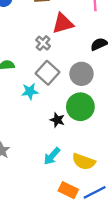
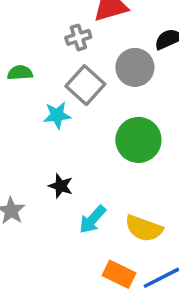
gray cross: (43, 43) -> (78, 37), turned 32
gray circle: (81, 74) -> (135, 67), moved
black star: (57, 120) -> (61, 186), moved

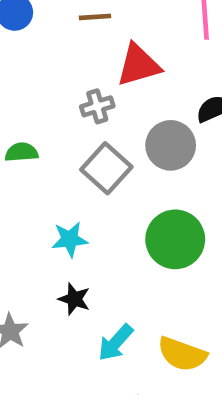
cyan star: (57, 115) -> (70, 239), moved

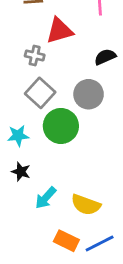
gray cross: (97, 106) -> (35, 56), turned 30
gray circle: (171, 145) -> (89, 94), moved
green circle: (175, 239) -> (61, 126), moved

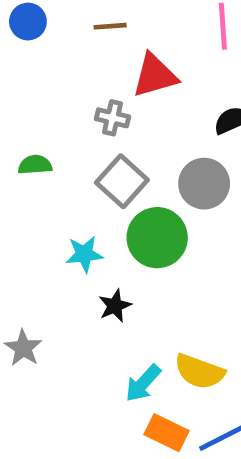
black star: (21, 172) -> (115, 306), moved, turned 30
cyan arrow: (46, 198) -> (143, 383), moved

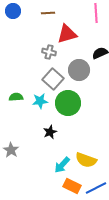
green semicircle: (35, 165) -> (16, 97), moved
gray circle: (204, 184) -> (79, 70), moved
cyan star: (84, 254) -> (40, 101), moved

